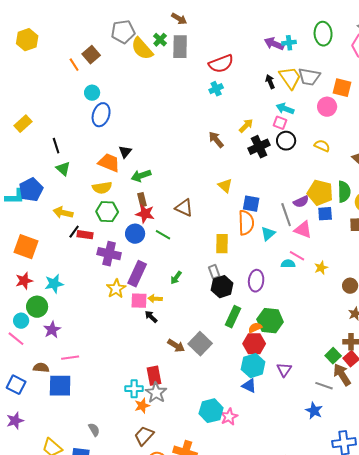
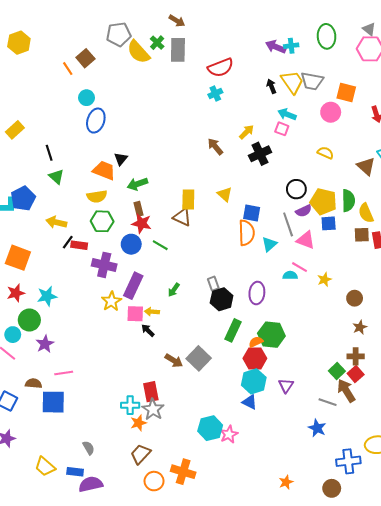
black circle: (286, 141) -> (296, 189), moved
yellow rectangle: (222, 244) -> (188, 199), moved

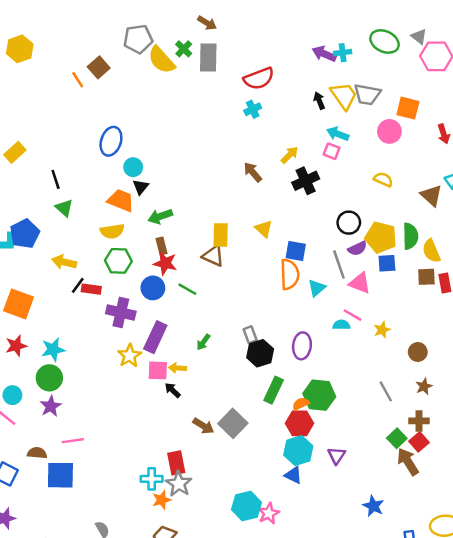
gray triangle: (369, 29) -> (419, 37), moved
green ellipse: (327, 36) -> (385, 41), turned -60
cyan circle: (86, 98) -> (133, 167), moved
green circle: (29, 320) -> (49, 378), moved
gray line: (328, 402) -> (386, 391), moved, turned 42

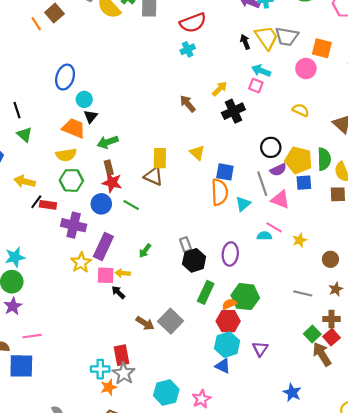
gray line: (386, 391) -> (303, 293), turned -48
cyan hexagon: (247, 506) -> (166, 393), moved

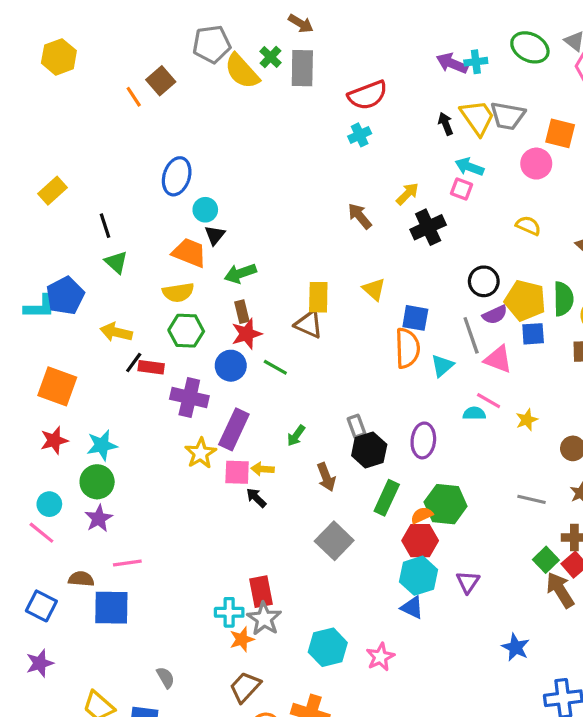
red star: (112, 183) -> (247, 334), turned -30
brown arrow: (145, 323) -> (326, 477), moved, turned 36

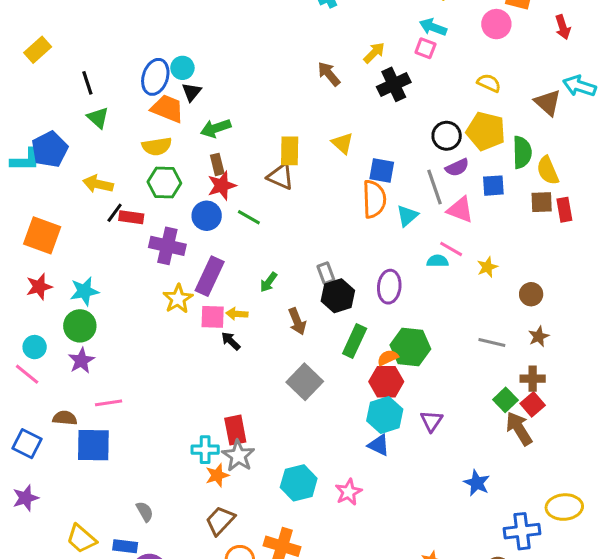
blue ellipse: (177, 176) -> (155, 77), moved
yellow pentagon: (525, 300) -> (486, 131), moved

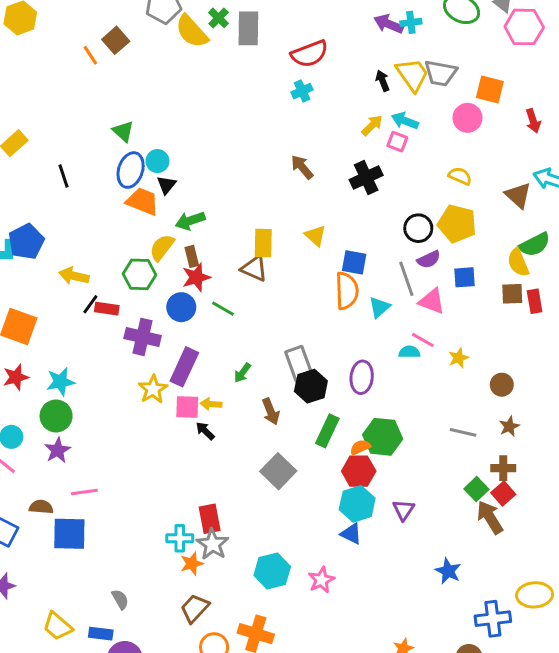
yellow arrow: (374, 53) -> (372, 125), moved
green triangle: (98, 118) -> (123, 131), moved
yellow semicircle: (157, 146) -> (162, 248), moved, turned 136
green semicircle: (522, 152) -> (535, 245), moved, turned 64
gray rectangle: (326, 273) -> (299, 364), size x1.6

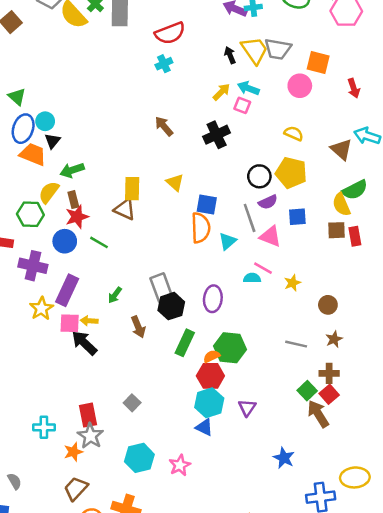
black arrow: (205, 431) -> (84, 343), size x1.6
gray square: (278, 471) -> (132, 403), moved, size x0.6
cyan cross: (180, 538) -> (44, 427), moved

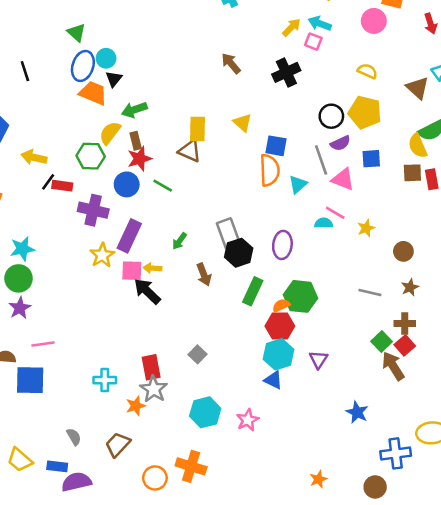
brown trapezoid: (76, 489) -> (118, 444), moved

